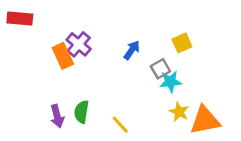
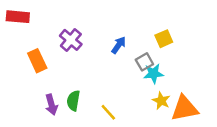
orange rectangle: (63, 56) -> (37, 61), moved

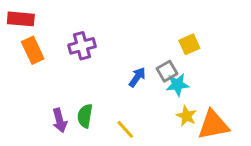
purple cross: (71, 40) -> (82, 46), turned 35
blue arrow: (119, 45) -> (137, 77), moved
orange rectangle: (37, 61) -> (33, 50), moved

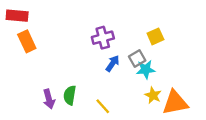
purple cross: (82, 46) -> (103, 38), moved

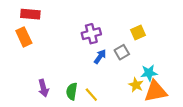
red rectangle: (17, 16) -> (30, 14), moved
cyan star: (146, 70) -> (149, 73), moved
green semicircle: (70, 95) -> (72, 91), moved

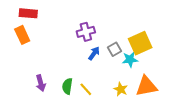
yellow square: (138, 33) -> (140, 43), moved, size x1.6
cyan star: (149, 73) -> (130, 60), moved
yellow star: (136, 85) -> (121, 89), moved

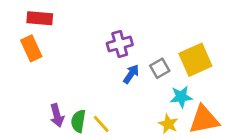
cyan star: (130, 60) -> (181, 97), moved
green semicircle: (67, 86) -> (78, 121), moved
yellow line: (86, 89) -> (101, 124), moved

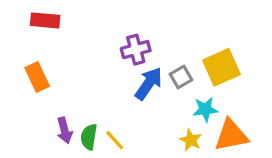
orange rectangle: (31, 48) -> (37, 77), moved
blue arrow: (131, 74) -> (149, 84), size x1.5

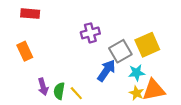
gray square: (181, 77) -> (120, 51), size x1.5
blue arrow: (149, 84) -> (106, 71), moved
yellow star: (191, 140) -> (137, 93), moved

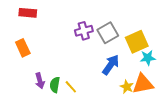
gray square: (120, 51) -> (108, 33), moved
blue arrow: (106, 71) -> (111, 65), moved
cyan star: (137, 73) -> (148, 58), moved

